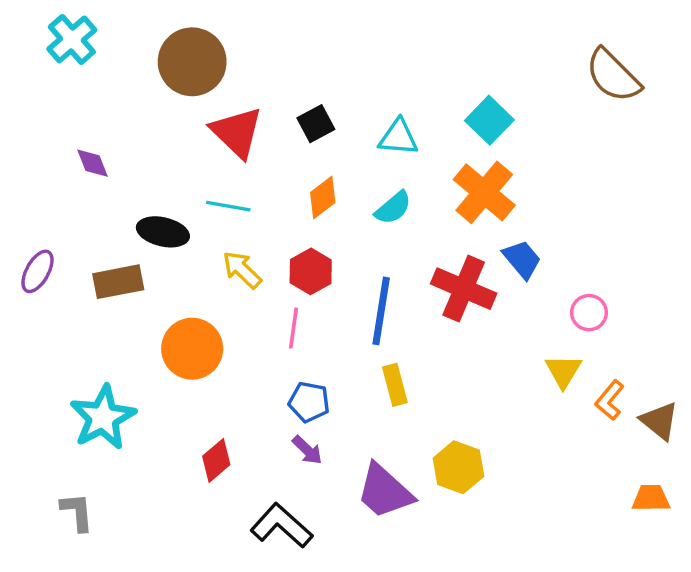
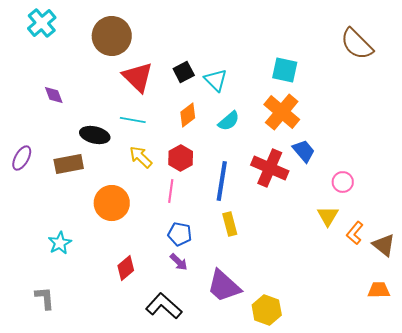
cyan square: (489, 120) -> (285, 70), turned -32
cyan triangle: (398, 137) -> (216, 80), moved, turned 40
cyan star: (103, 417) -> (60, 243), size x0.6
yellow hexagon: (458, 467) -> (267, 310), moved

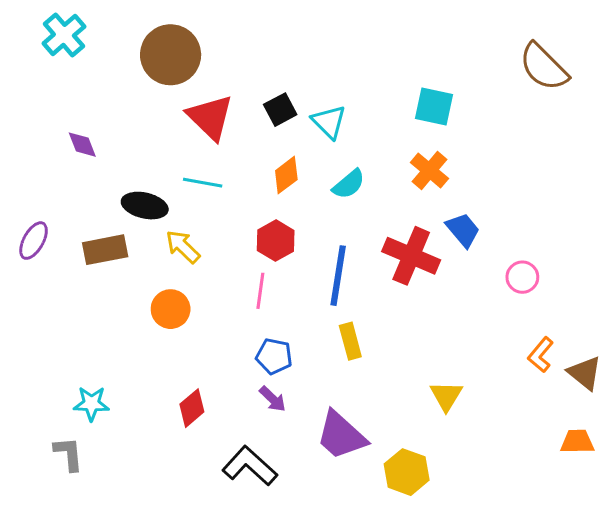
orange cross: (282, 112) -> (429, 171), size x0.7
yellow arrow: (141, 157) -> (183, 247), moved
orange circle: (112, 203) -> (171, 309), size x0.7
yellow triangle: (328, 216) -> (446, 396), moved
cyan star: (60, 243) -> (91, 404), moved, turned 30

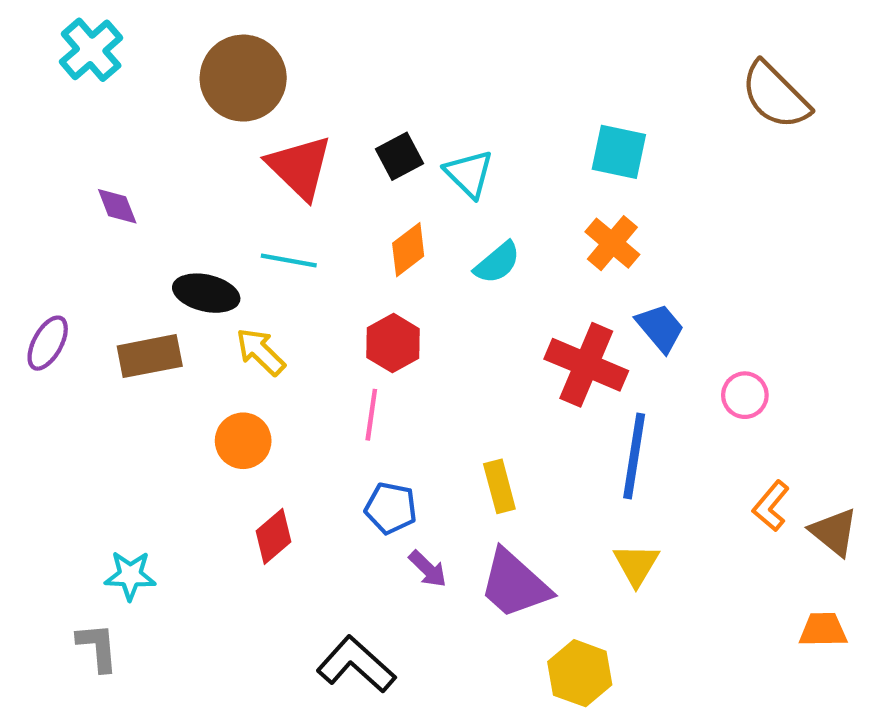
blue line: (338, 276) -> (634, 456), moved
purple arrow: (273, 399) -> (428, 569), moved
red diamond: (192, 408) -> (274, 536), moved
purple trapezoid: (341, 435) -> (515, 584), moved

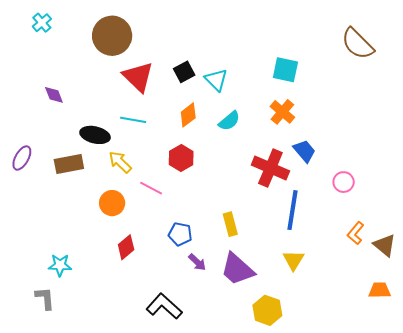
cyan cross: (91, 50) -> (42, 23), size x0.7
pink line: (371, 415) -> (151, 188), moved, turned -70

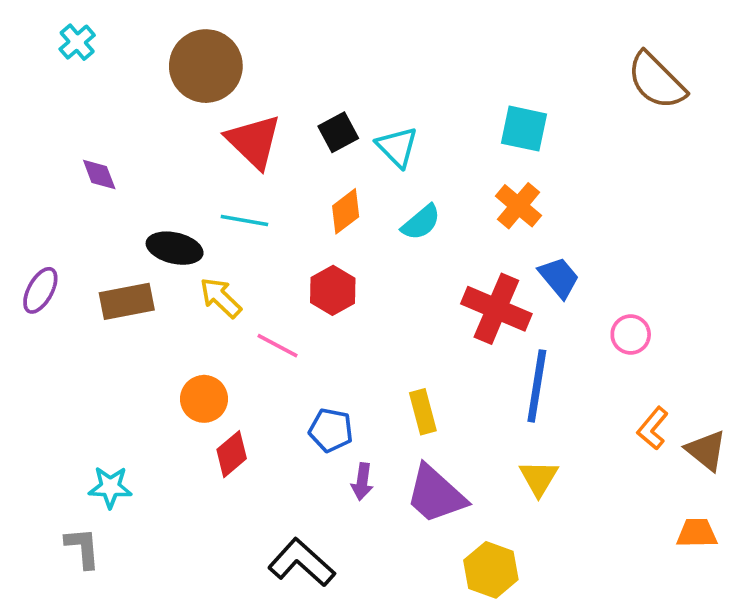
orange circle: (112, 203) -> (204, 399), moved
purple arrow: (197, 262) -> (362, 482), turned 54

